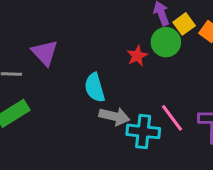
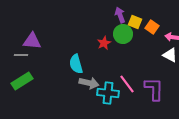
yellow square: (184, 24) -> (135, 22), turned -32
purple triangle: (45, 53) -> (32, 41), moved, turned -42

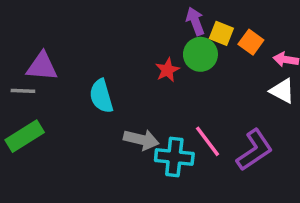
cyan semicircle: (76, 64) -> (101, 96), moved
purple L-shape: (154, 89) -> (254, 150), turned 55

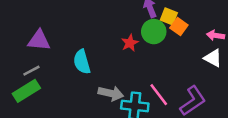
orange square: (251, 42) -> (179, 27), moved
gray line: (23, 91) -> (31, 71), moved, turned -30

